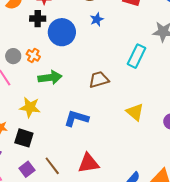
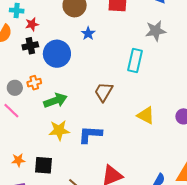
orange cross: (33, 55) -> (34, 83), turned -32
brown trapezoid: (99, 80) -> (104, 92), turned -30
yellow star: (30, 107) -> (59, 130), moved

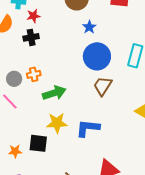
blue circle: (57, 54) -> (97, 56), moved
black square: (43, 165) -> (38, 143), moved

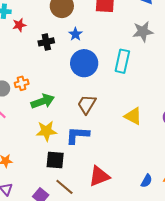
black cross: (31, 37) -> (46, 42), moved
brown trapezoid: (103, 86) -> (87, 104), moved
black square: (38, 143) -> (55, 160), moved

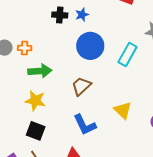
blue star: (75, 34) -> (82, 15), moved
blue L-shape: (77, 135) -> (85, 125), moved, turned -135

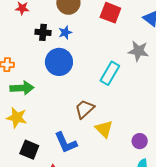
blue circle: (90, 46) -> (59, 62), moved
brown trapezoid: (81, 86) -> (85, 109), moved
black square: (36, 131) -> (29, 150), moved

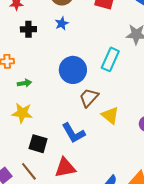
black cross: (43, 32) -> (28, 29), moved
blue circle: (59, 62) -> (73, 70), moved
green arrow: (22, 88) -> (24, 83), size x0.6

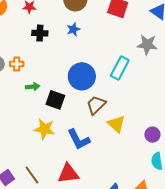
yellow star: (22, 113) -> (45, 129), moved
black square: (38, 144) -> (55, 100), moved

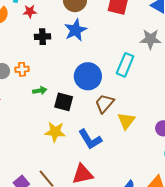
blue star: (73, 29) -> (76, 30), size x1.6
yellow triangle: (116, 124) -> (126, 121), turned 30

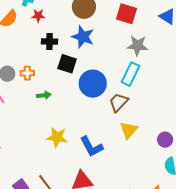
blue star: (76, 30) -> (83, 37), turned -30
gray star: (150, 39) -> (137, 45), moved
black square: (64, 102) -> (67, 64), moved
brown trapezoid: (105, 103) -> (119, 102), moved

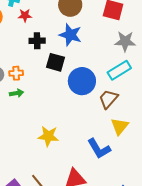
cyan rectangle: (130, 74) -> (119, 70), turned 35
green arrow: (44, 95) -> (17, 93), moved
blue L-shape: (91, 147) -> (99, 149), moved

